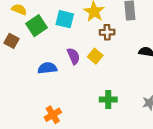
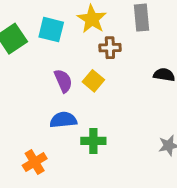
blue semicircle: (47, 68) -> (63, 120), moved
green cross: (108, 100) -> (93, 141), moved

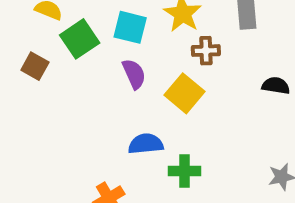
purple semicircle: (63, 81) -> (134, 74), moved
yellow square: (93, 81) -> (185, 93), size x1.4

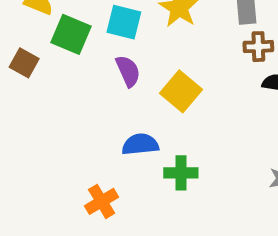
green square: (80, 39) -> (71, 34), turned -33
brown cross: (206, 51) -> (258, 47), moved

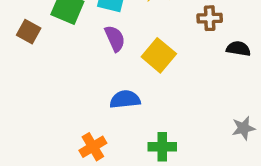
brown cross: (258, 47) -> (210, 18), moved
green cross: (181, 173) -> (162, 147), moved

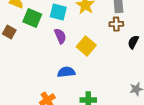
black semicircle: (238, 49) -> (133, 42), turned -72

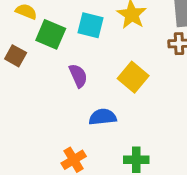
purple semicircle: (60, 36) -> (78, 76), moved

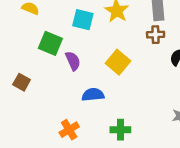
green square: (51, 34) -> (50, 43), moved
brown square: (16, 56) -> (22, 82), moved

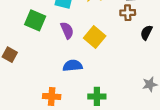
purple semicircle: (73, 61) -> (67, 30), moved
orange cross: (69, 130) -> (52, 96), turned 35

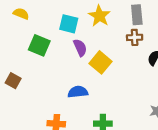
purple semicircle: (67, 30) -> (80, 48), moved

